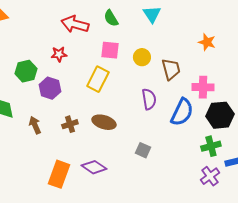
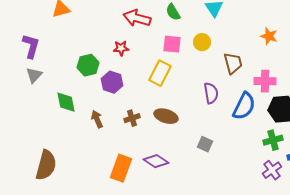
yellow circle: (142, 57) -> (202, 42), moved

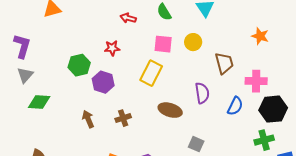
red arrow: (137, 18) -> (128, 18), size x0.6
green diamond: (66, 102) -> (39, 102), moved, turned -75
blue semicircle: (244, 106) -> (235, 106), size x0.7
brown ellipse: (166, 116) -> (170, 110), moved

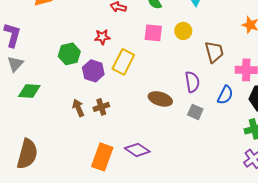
yellow rectangle: (151, 73) -> (123, 62), moved
brown cross: (123, 118) -> (101, 107), moved
gray square: (196, 144) -> (195, 112), moved

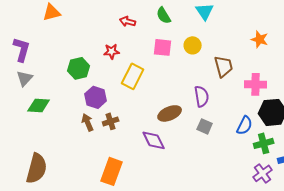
purple hexagon: (93, 71) -> (96, 97), moved
blue semicircle: (225, 95) -> (245, 125), moved
brown ellipse: (160, 99) -> (170, 113), turned -40
purple diamond: (137, 150) -> (154, 140), moved, turned 30

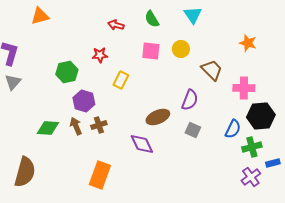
brown trapezoid: (224, 66) -> (212, 70), turned -30
yellow rectangle: (133, 76) -> (121, 80), size x0.7
purple semicircle: (202, 96) -> (190, 100), turned 30
green diamond: (39, 105) -> (48, 128), moved

